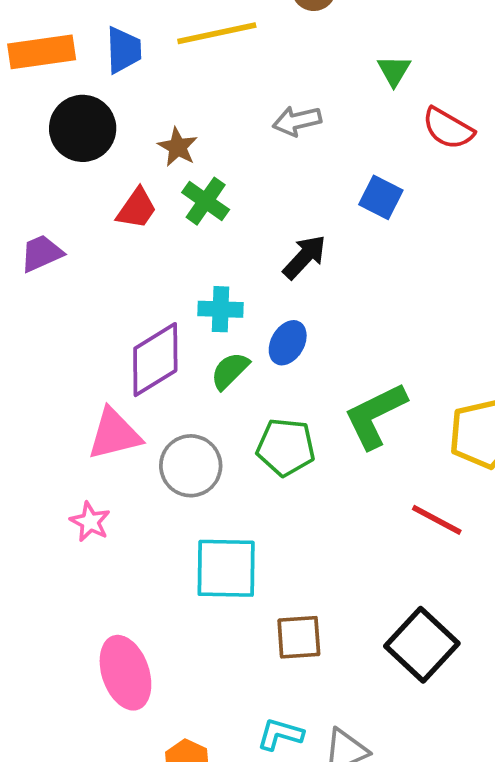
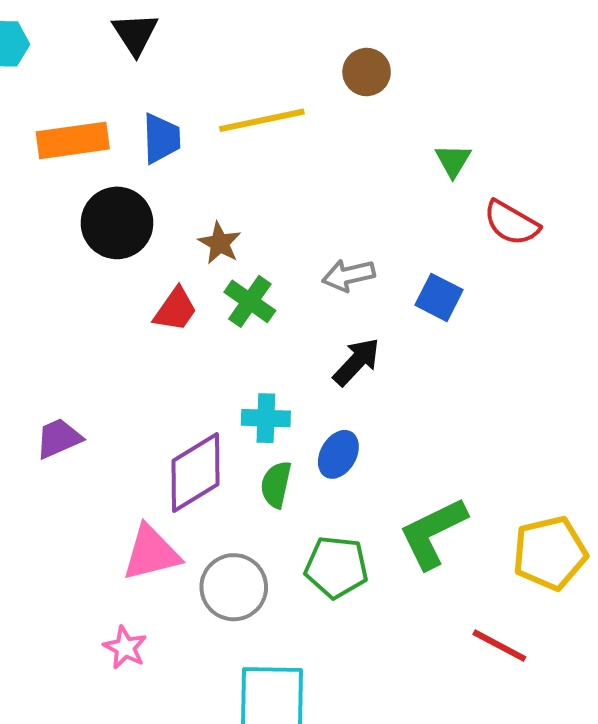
gray arrow: (297, 121) -> (348, 275), moved
purple trapezoid: (42, 253) -> (59, 438), moved
green semicircle: (230, 371) -> (276, 485), turned -33

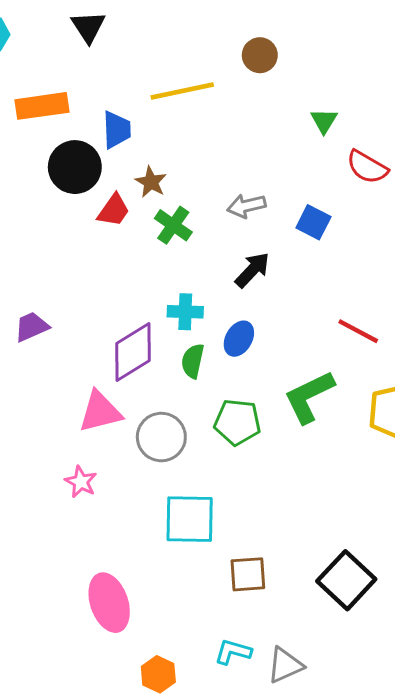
blue trapezoid: (161, 138) -> (117, 130), moved
red trapezoid: (175, 309) -> (114, 210), moved
red line: (499, 646) -> (358, 331), moved

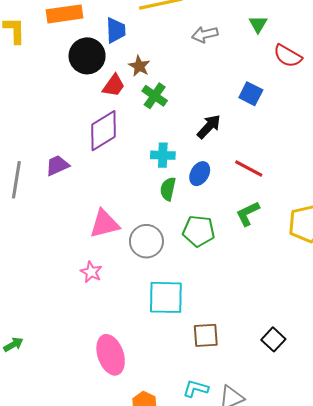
gray arrow: (246, 206) -> (205, 34), moved
red line: (358, 331) -> (249, 168), moved
purple diamond: (133, 352) -> (103, 131), moved
green L-shape: (309, 397) -> (248, 214), size x0.7
black square: (346, 580) -> (273, 339), size x0.6

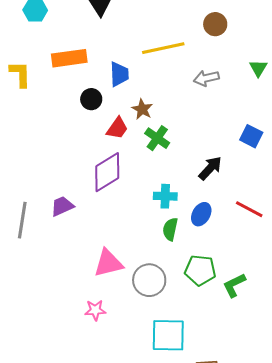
black circle: (87, 56) -> (91, 99), size x0.6
green L-shape: (248, 214) -> (234, 285), moved
pink star: (91, 272) -> (95, 310), turned -30

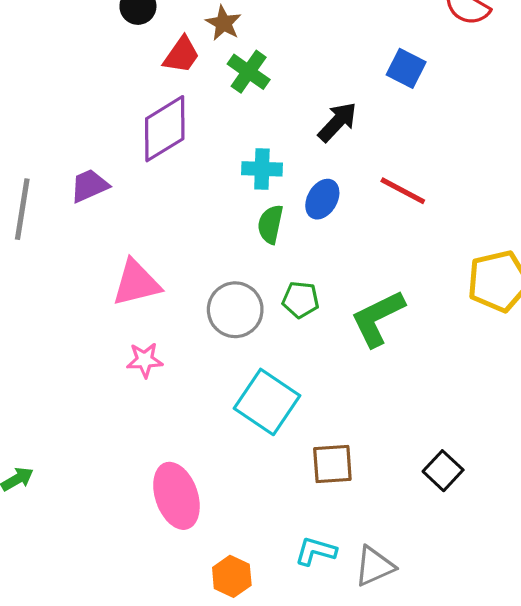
pink triangle: (108, 263) -> (136, 283), moved
green pentagon: (200, 270) -> (301, 300), moved, size x0.7
green L-shape: (234, 285) -> (378, 318), size x1.4
cyan square: (168, 335) -> (267, 402), turned 33

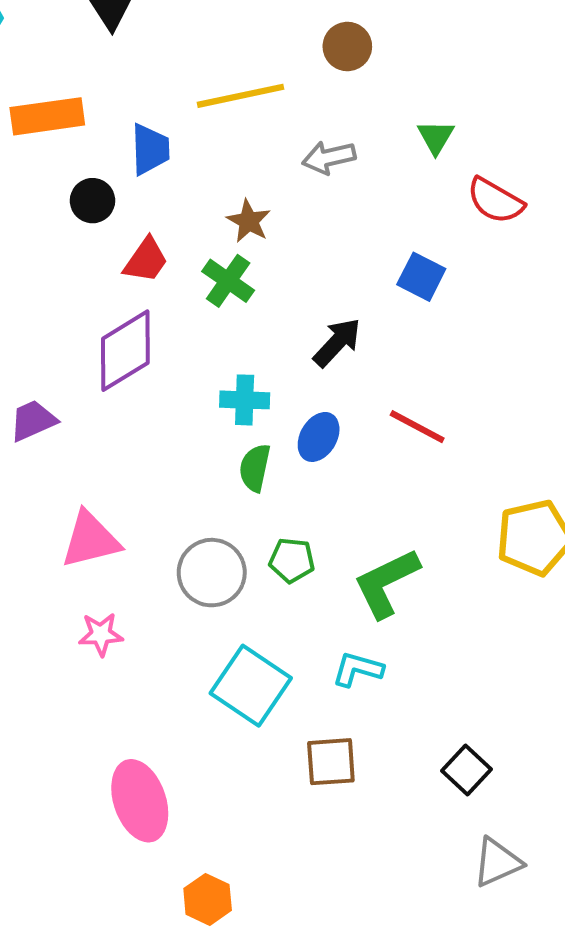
brown star: (223, 23) -> (249, 221), moved
cyan L-shape: (316, 551) -> (358, 669), moved
gray triangle: (374, 566) -> (497, 862), moved

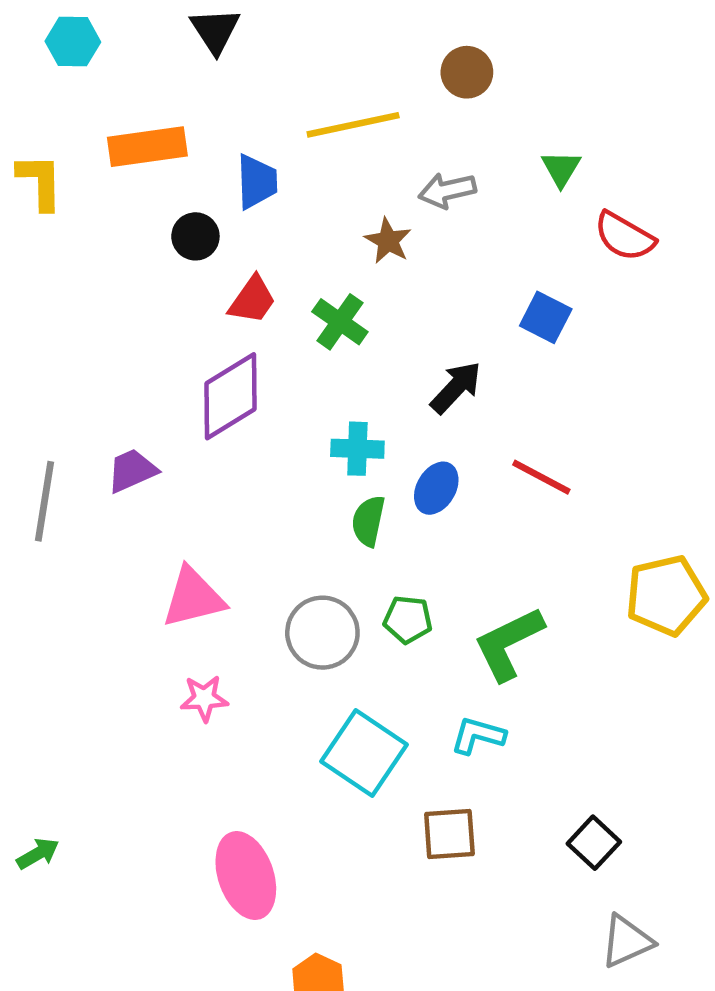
brown star: (249, 221) -> (388, 241), moved

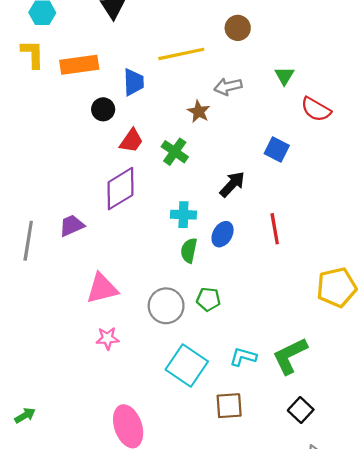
yellow L-shape: (40, 182) -> (33, 54), moved
red line: (541, 477) -> (275, 229), turned 52
green L-shape: (508, 644) -> (290, 356), moved

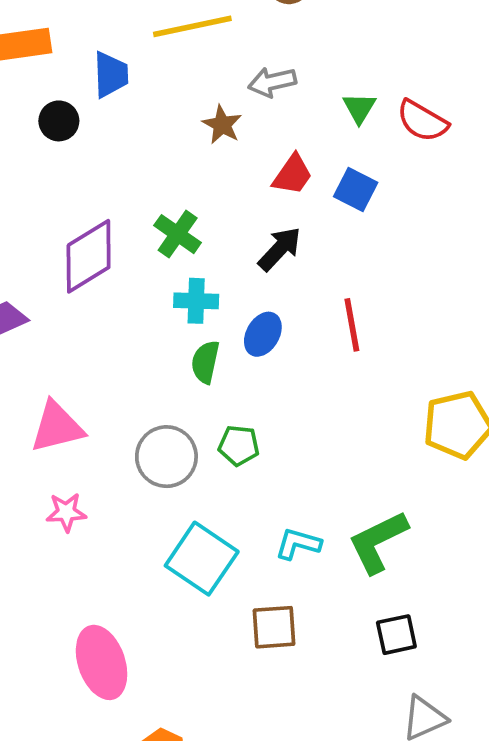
green triangle: (284, 76) -> (359, 108), moved
red trapezoid: (131, 141) -> (293, 175), moved
green cross: (175, 152) -> (178, 234), moved
black square: (301, 410) -> (396, 635), turned 35

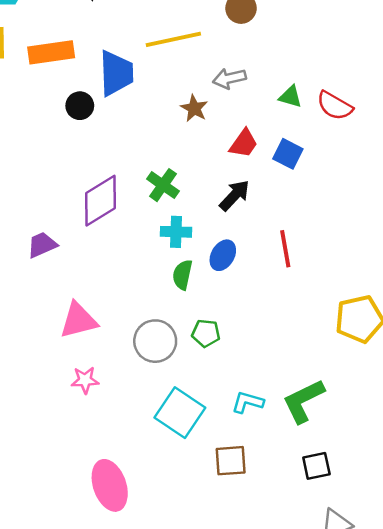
blue trapezoid: (111, 75) -> (116, 73), size x1.4
green triangle: (359, 108) -> (290, 97), turned -45

